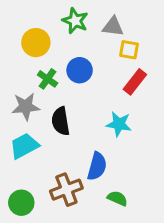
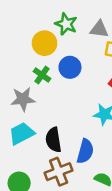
yellow circle: (36, 43) -> (45, 43), moved
black semicircle: (61, 121) -> (53, 140), moved

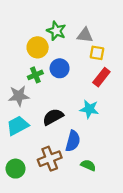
green cross: (42, 75) -> (35, 75), turned 32
black semicircle: (53, 140) -> (53, 117), moved, turned 70

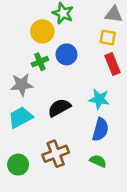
gray triangle: (85, 35) -> (114, 14), moved
red rectangle: (101, 77) -> (113, 64), turned -60
blue semicircle: (73, 141) -> (100, 129), moved

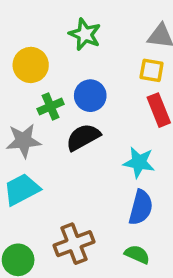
yellow circle: (42, 31) -> (31, 65), moved
black semicircle: (59, 108) -> (83, 137), moved

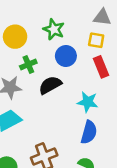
green star: (85, 34) -> (54, 29), moved
blue circle: (90, 96) -> (66, 56), moved

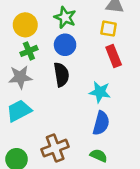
blue circle: (66, 56) -> (65, 45), moved
green cross: (28, 64) -> (29, 51), moved
black semicircle: (50, 85) -> (61, 75), turned 110

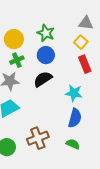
yellow square: (109, 29) -> (81, 42), turned 32
black semicircle: (61, 75) -> (43, 79), turned -114

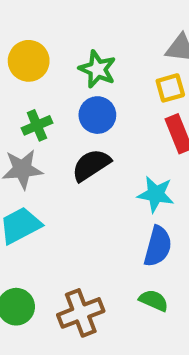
yellow circle: (14, 39) -> (29, 61), moved
yellow square: (81, 42) -> (170, 88), turned 32
brown cross: (38, 138) -> (81, 313), moved

